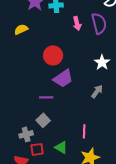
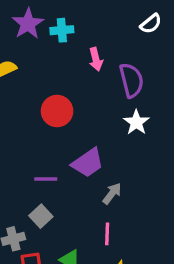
purple semicircle: (99, 23) -> (131, 80), moved
purple trapezoid: (63, 78) -> (88, 163), moved
gray arrow: (97, 91) -> (112, 194), moved

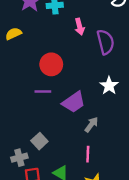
white star: (136, 122) -> (109, 86), moved
purple line: (46, 179) -> (43, 92), moved

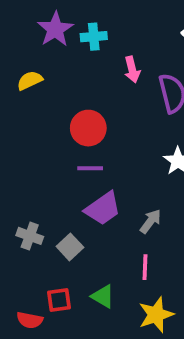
purple line: (43, 92) -> (90, 168), moved
purple trapezoid: (74, 102) -> (103, 209), moved
gray cross: (19, 158) -> (30, 236), moved, turned 35

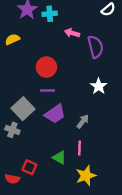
pink arrow: (132, 70) -> (72, 33), turned 120
gray square: (70, 247) -> (23, 109), moved, size x1.5
green triangle: (103, 296) -> (59, 158), moved
red square: (59, 300) -> (29, 167), turned 32

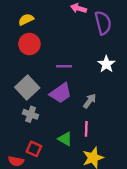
yellow semicircle: (12, 39) -> (26, 19), moved
red circle: (46, 67) -> (29, 44), moved
purple line: (48, 90) -> (64, 66), moved
gray cross: (12, 130) -> (31, 114), moved

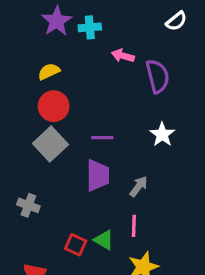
gray square: (27, 88) -> (50, 144), moved
purple trapezoid: (61, 93) -> (98, 175), turned -55
gray cross: (31, 114) -> (28, 205), moved
red square: (34, 149) -> (76, 245), moved

